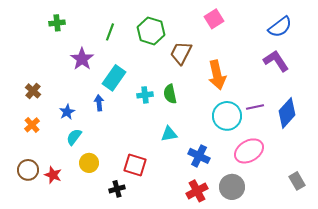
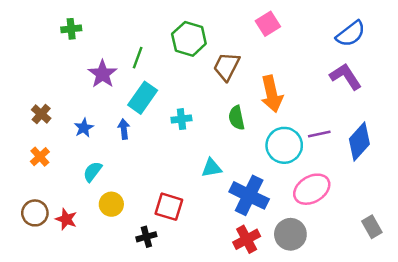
green line: (110, 32) -> (138, 58), moved
green semicircle: (170, 94) -> (237, 118), moved
blue star: (67, 112) -> (84, 128), moved
blue cross: (199, 156) -> (249, 195), size x1.4

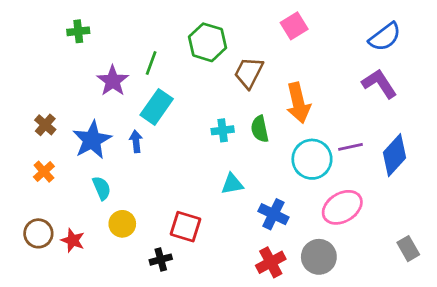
cyan cross: (181, 119) -> (223, 130), moved
blue star: (84, 128) -> (92, 140), size x1.8
cyan semicircle: (93, 172) -> (102, 188), turned 120
blue cross: (249, 195) -> (273, 214), size x0.7

